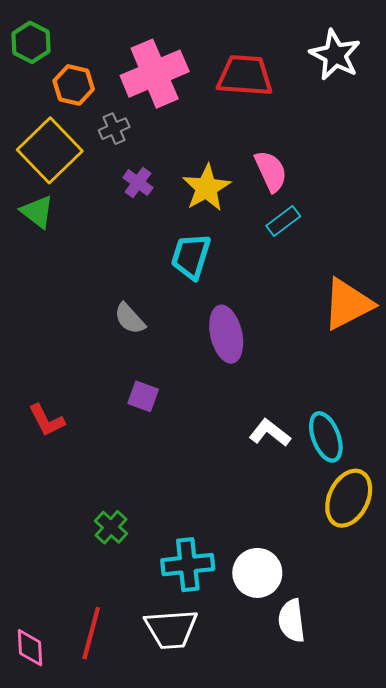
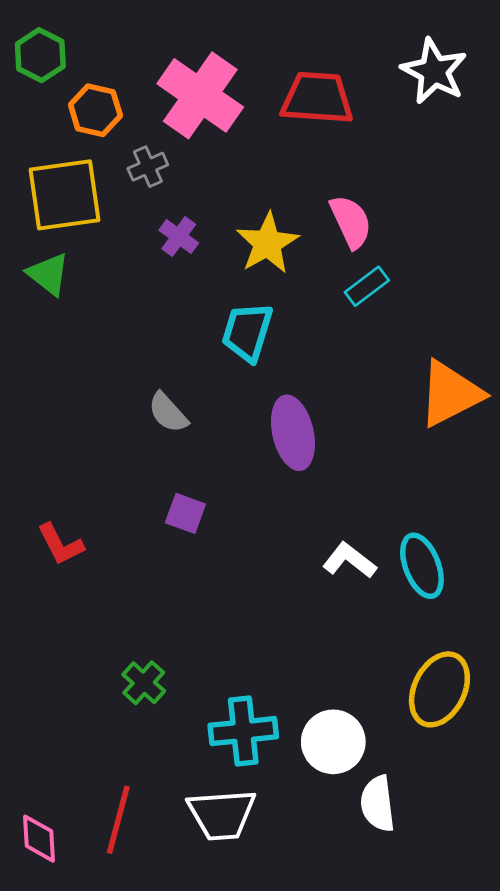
pink cross: (155, 74) -> (200, 95), turned -32
yellow square: (50, 150) -> (65, 195), turned 36
yellow ellipse: (349, 498) -> (439, 689), moved

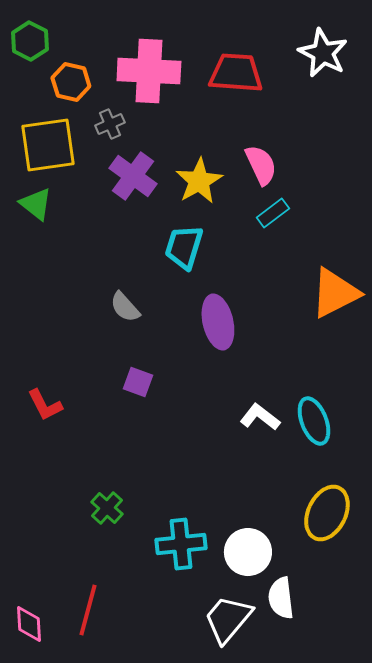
pink cross: (200, 95) -> (149, 71), turned -32
purple cross: (179, 237) -> (133, 176), size x1.6
white trapezoid: (222, 814) -> (228, 619), moved, turned 134

